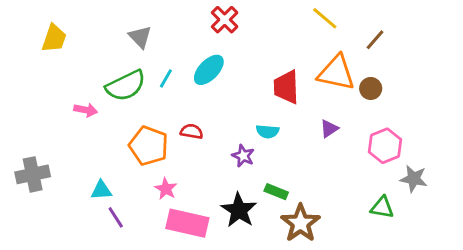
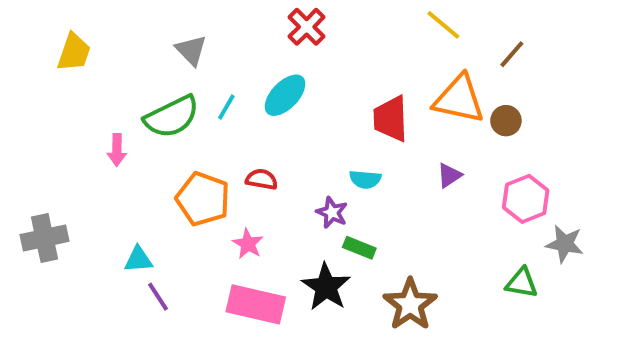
pink arrow: (86, 110) -> (117, 150), turned 80
pink star: (166, 189) -> (248, 244), moved
green rectangle: (276, 192) -> (359, 248), moved

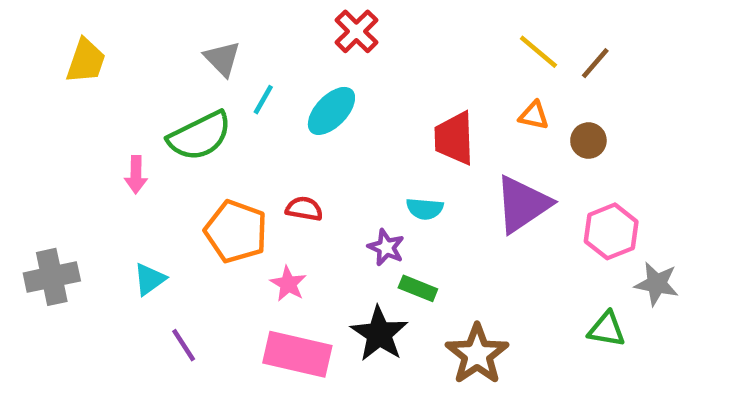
yellow line: (443, 25) -> (538, 52), moved
orange triangle: (459, 99) -> (534, 115), size x0.5
cyan line: (226, 107) -> (263, 100), moved
purple triangle: (449, 175) -> (522, 204), size x2.0
cyan triangle: (138, 259) -> (150, 279), moved, turned -32

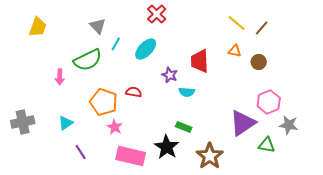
purple triangle: (522, 204) -> (243, 123), moved
purple star: (386, 247) -> (170, 75), moved
pink star: (288, 284) -> (115, 127), moved

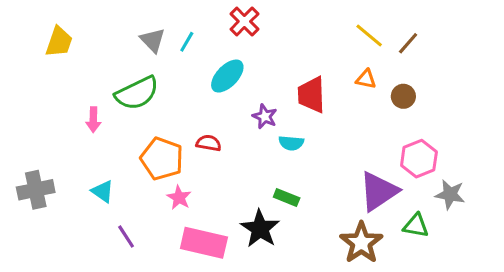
cyan line: (116, 44) -> (187, 42), moved
cyan triangle: (66, 123) -> (103, 191), turned -49
brown star: (210, 156) -> (361, 243), moved

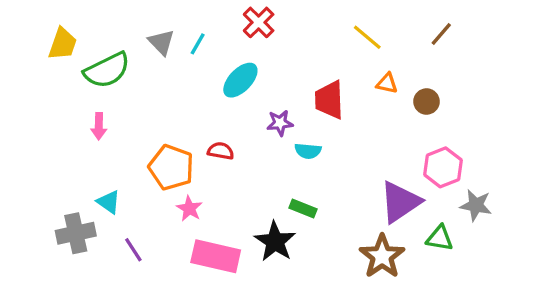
yellow line: (369, 36) -> (367, 37), moved
brown line: (408, 43) -> (441, 34), moved
green semicircle: (137, 93) -> (107, 70), moved
purple star: (265, 117) -> (280, 123), turned -30
gray cross: (36, 190) -> (76, 233), moved

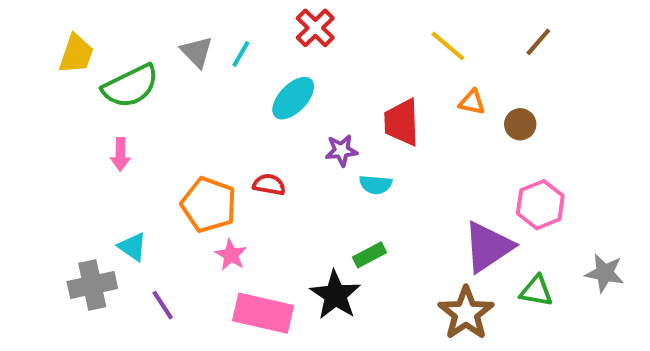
gray star: (476, 205) -> (605, 273), moved
green rectangle: (303, 209) -> (370, 255), turned -50

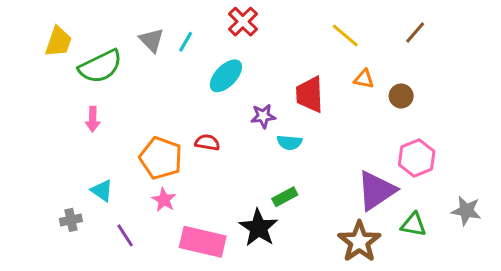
pink star: (231, 255) -> (164, 200), moved
gray cross: (92, 285) -> (71, 220), size x0.6

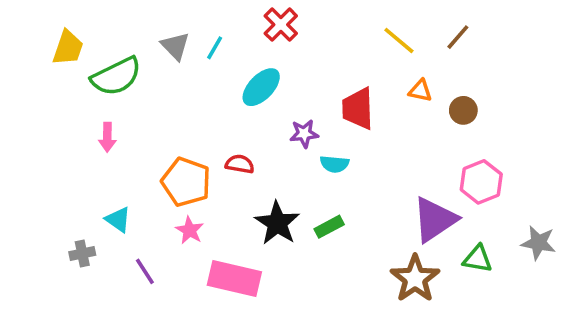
brown line: (415, 32) -> (458, 37), moved
black star: (258, 228) -> (277, 223), moved

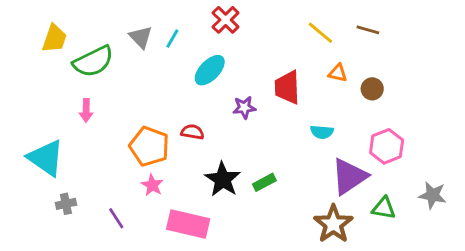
brown line: (458, 37) -> (368, 30), turned 65
cyan semicircle: (335, 164) -> (322, 132), moved
cyan triangle: (118, 220) -> (46, 158), moved, size x1.8

